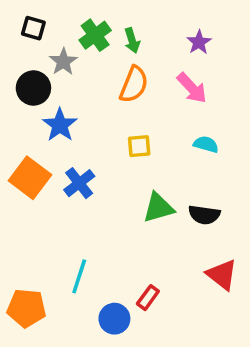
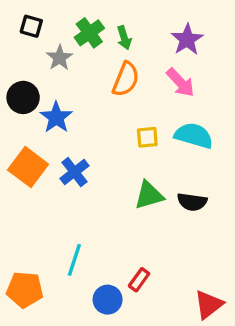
purple star: (199, 42) -> (187, 39), size x1.4
black circle: (33, 88) -> (23, 97), moved
cyan semicircle: (206, 144) -> (194, 136), size x1.6
yellow square: (139, 146) -> (147, 137), moved
red triangle: (222, 275) -> (209, 305), moved, turned 44

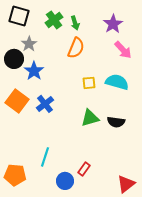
black square: (31, 26) -> (19, 16), size x1.5
gray star: (60, 58) -> (29, 44), moved
pink arrow: (180, 83) -> (123, 50), moved

